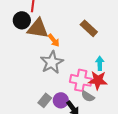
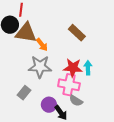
gray star: (52, 62) -> (40, 67), turned 30
red star: (98, 80) -> (73, 68), moved
gray rectangle: (45, 100) -> (24, 93), moved

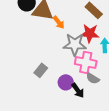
gray star: (40, 67) -> (75, 44), moved
red star: (73, 68) -> (90, 33), moved

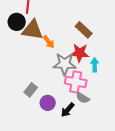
purple circle: (66, 82) -> (48, 103), moved
black arrow: (78, 90) -> (68, 110), turned 77

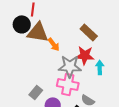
pink cross: (76, 82) -> (68, 84), moved

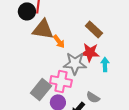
black circle: (22, 24) -> (27, 11), moved
pink cross: (68, 84) -> (61, 81), moved
gray rectangle: (36, 92) -> (41, 89), size x1.5

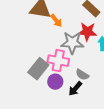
gray semicircle: (93, 97) -> (82, 75), moved

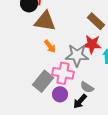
orange arrow: (56, 21) -> (50, 46), moved

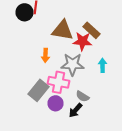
brown triangle: (45, 21) -> (62, 30), moved
red star: (92, 44) -> (82, 41), moved
orange arrow: (50, 46) -> (46, 55), turned 40

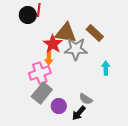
red star: (82, 41) -> (53, 44), moved, turned 30
gray star: (72, 64) -> (76, 49), moved
pink cross: (58, 82) -> (40, 73), moved, turned -30

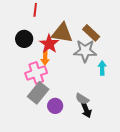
black circle: (28, 15) -> (24, 39), moved
gray star: (76, 49) -> (85, 51), moved
black arrow: (79, 113) -> (86, 110), moved, turned -63

